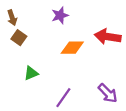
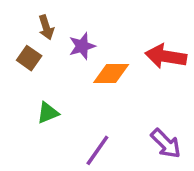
purple star: (60, 15) -> (82, 46), moved
brown arrow: (12, 18) -> (46, 27), moved

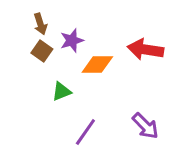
brown square: (29, 58) -> (42, 51), moved
green triangle: (48, 113) -> (61, 91), moved

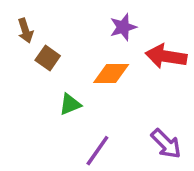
brown arrow: (40, 24) -> (25, 31), moved
purple star: (72, 40) -> (123, 27), moved

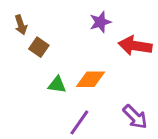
orange diamond: (111, 73) -> (91, 79), moved
green triangle: (70, 104) -> (57, 85), turned 30

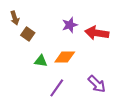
purple star: (100, 22) -> (70, 25), moved

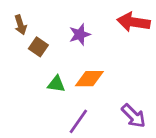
purple star: (70, 25) -> (80, 34), moved
red arrow: (97, 33) -> (134, 22), moved

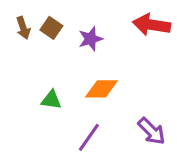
brown square: (38, 47) -> (51, 28), moved
green triangle: (56, 84) -> (51, 100), moved

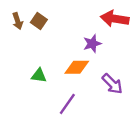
purple star: (90, 39) -> (92, 44), moved
purple arrow: (152, 131) -> (112, 84), moved

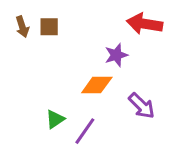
brown square: (39, 21) -> (49, 27), turned -35
green triangle: (39, 76) -> (55, 119), moved, turned -42

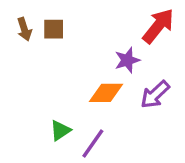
red arrow: (145, 24) -> (158, 26), turned 120
purple arrow: (142, 106) -> (155, 95), moved, turned 92

